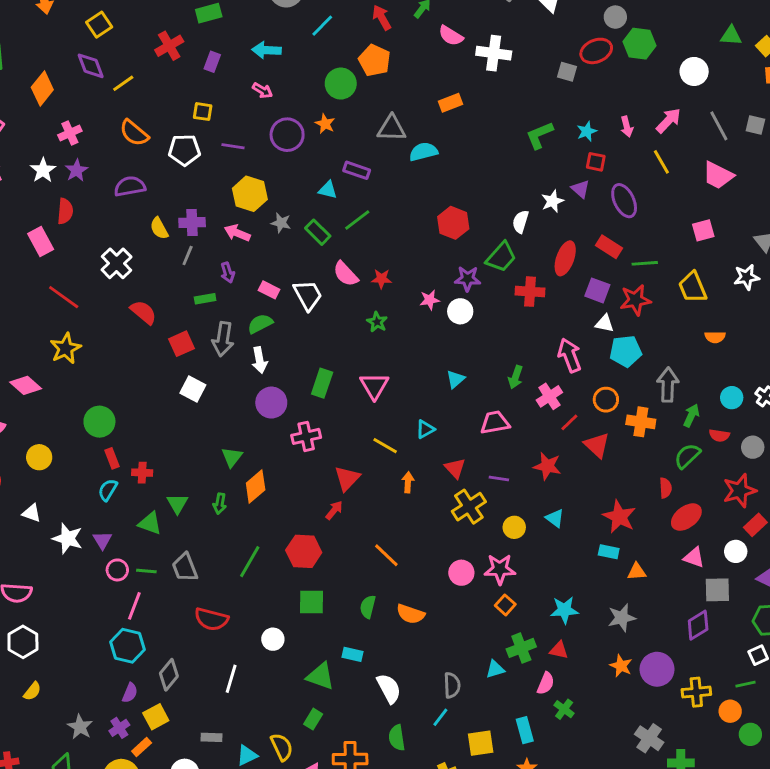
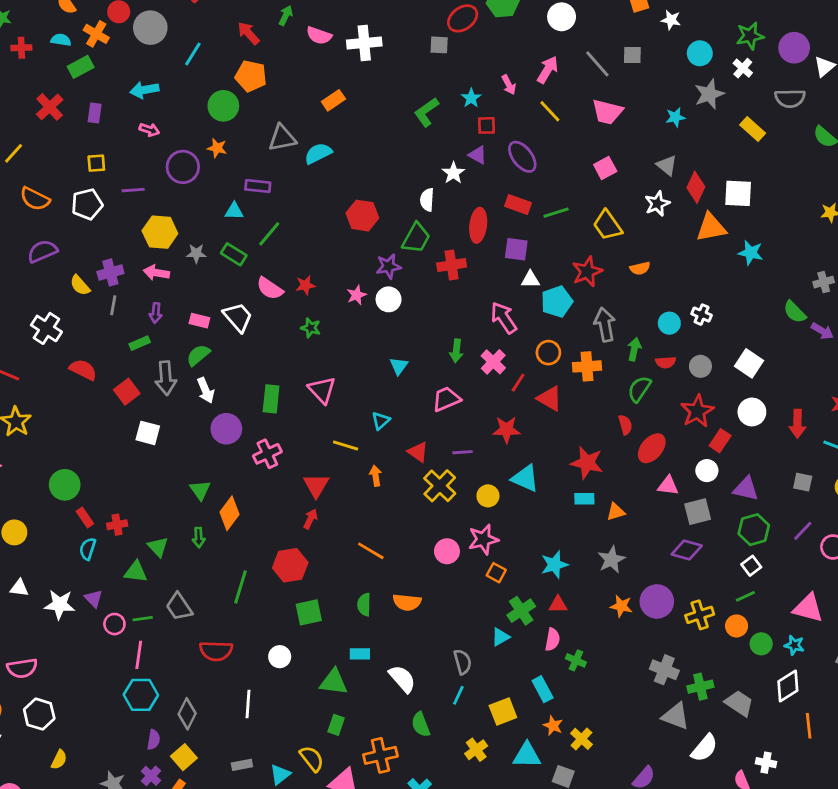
purple arrow: (228, 273) -> (156, 313), turned 36
red star: (635, 300) -> (587, 272), moved
cyan triangle: (555, 518) -> (525, 478), size x1.5
purple diamond: (698, 625) -> (687, 550), turned 60

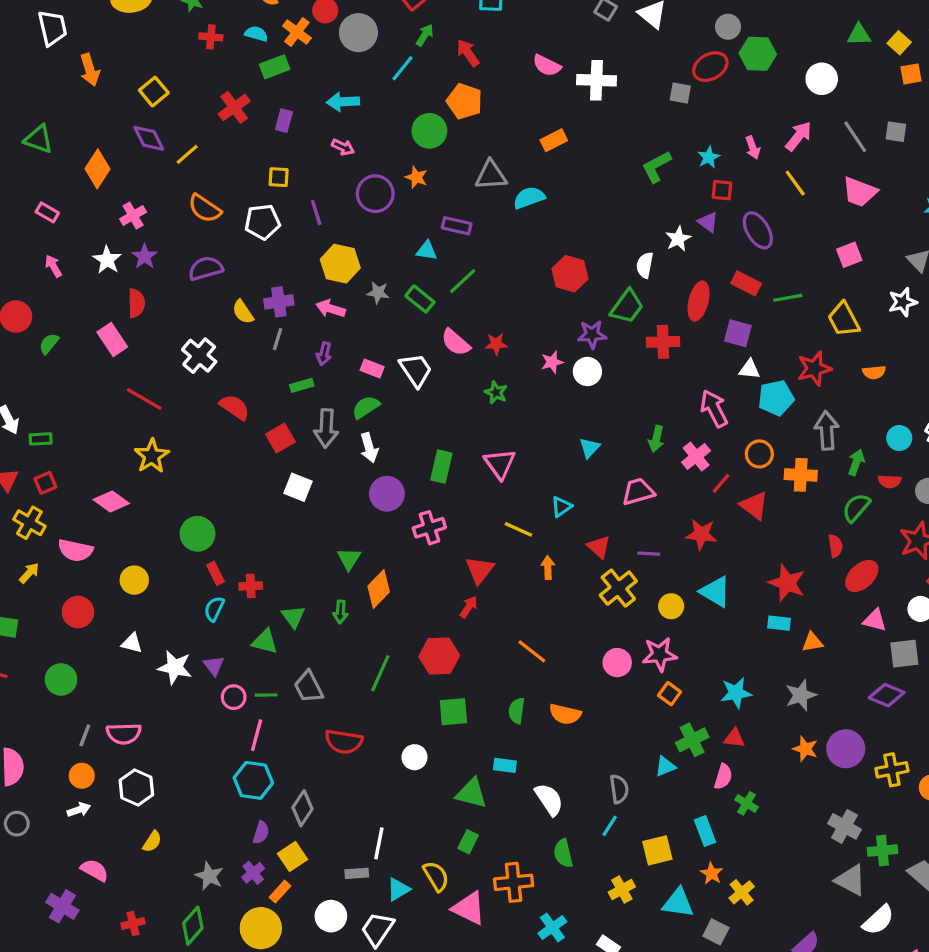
green arrow: (286, 16) -> (425, 35), moved
purple line: (133, 190) -> (316, 213), turned 70
white line: (248, 704) -> (379, 843), moved

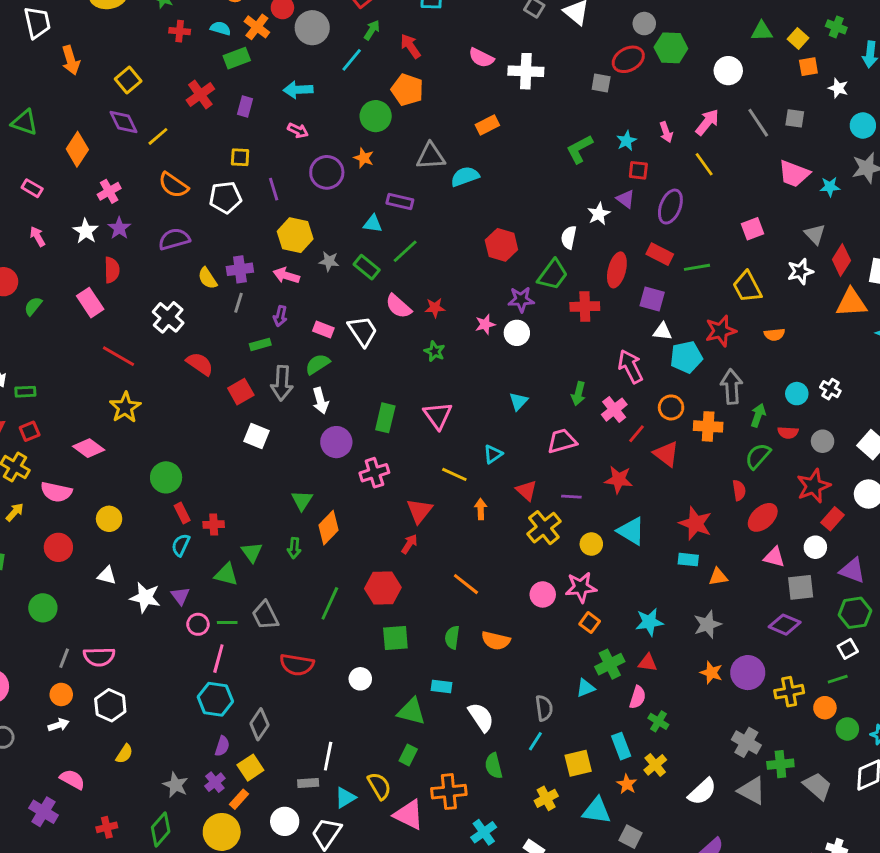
pink trapezoid: (860, 192) -> (794, 174), moved
purple ellipse: (758, 230) -> (670, 207), turned 52
yellow cross: (742, 892) -> (655, 765), moved
white semicircle: (878, 920) -> (702, 792), moved

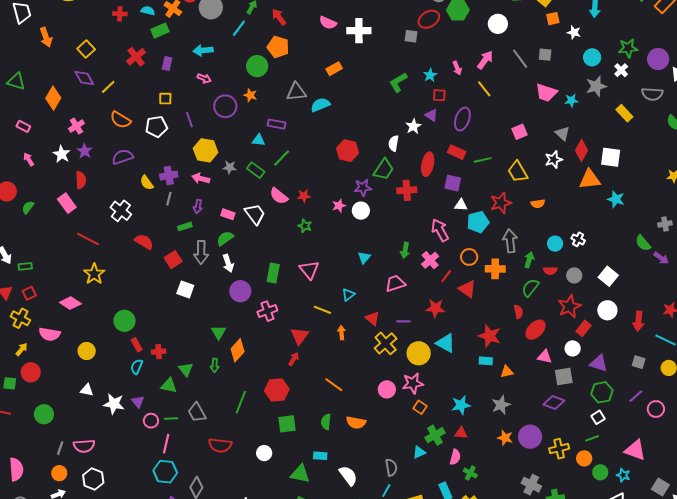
yellow circle: (591, 544) -> (419, 353), size x1.5
red circle: (58, 547) -> (31, 372), moved

